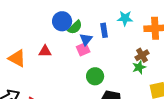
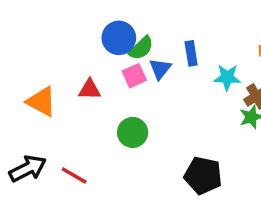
cyan star: (125, 18) -> (227, 77), moved
pink square: (83, 49) -> (134, 76), moved
green circle: (95, 76) -> (133, 132), moved

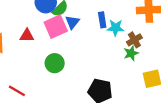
blue rectangle: (191, 53) -> (102, 20), moved
pink square: (134, 76) -> (56, 27), size x1.5

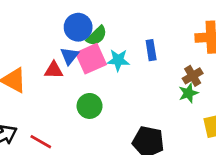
blue triangle: (72, 22) -> (69, 56), moved
cyan star: (116, 28) -> (118, 60), moved

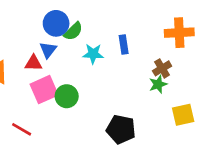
pink square: (91, 59) -> (44, 90), moved

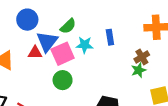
blue circle: (56, 23) -> (27, 20), moved
blue triangle: (48, 50) -> (47, 42), size x1.5
pink square: (44, 90) -> (63, 54), moved

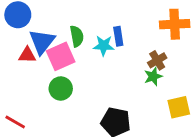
green semicircle: (68, 26) -> (77, 36), moved, turned -56
cyan star: (85, 45) -> (104, 46), moved

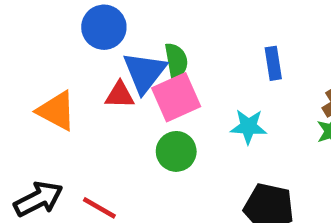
green semicircle: (77, 36) -> (176, 61), moved
cyan star: (104, 46) -> (248, 127), moved

